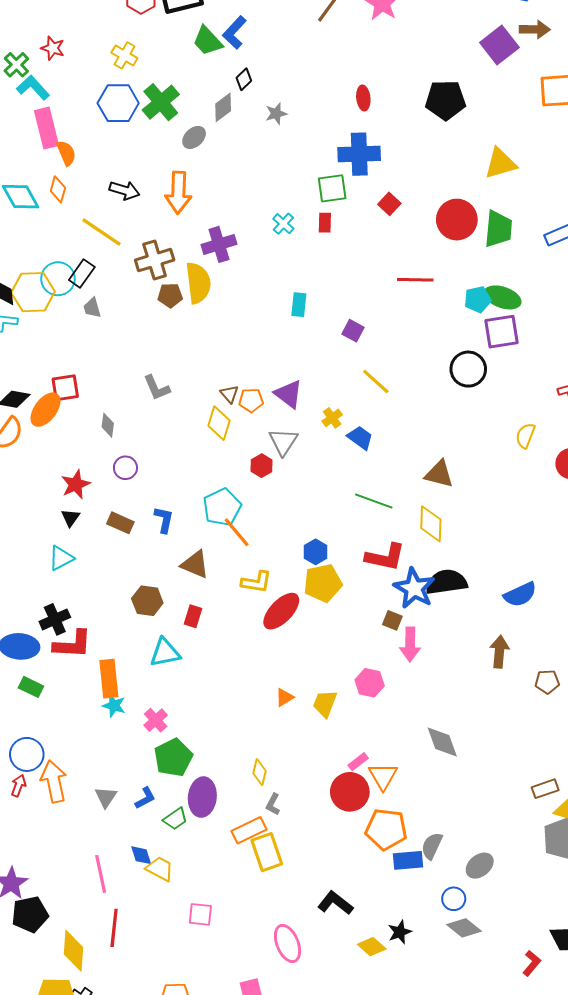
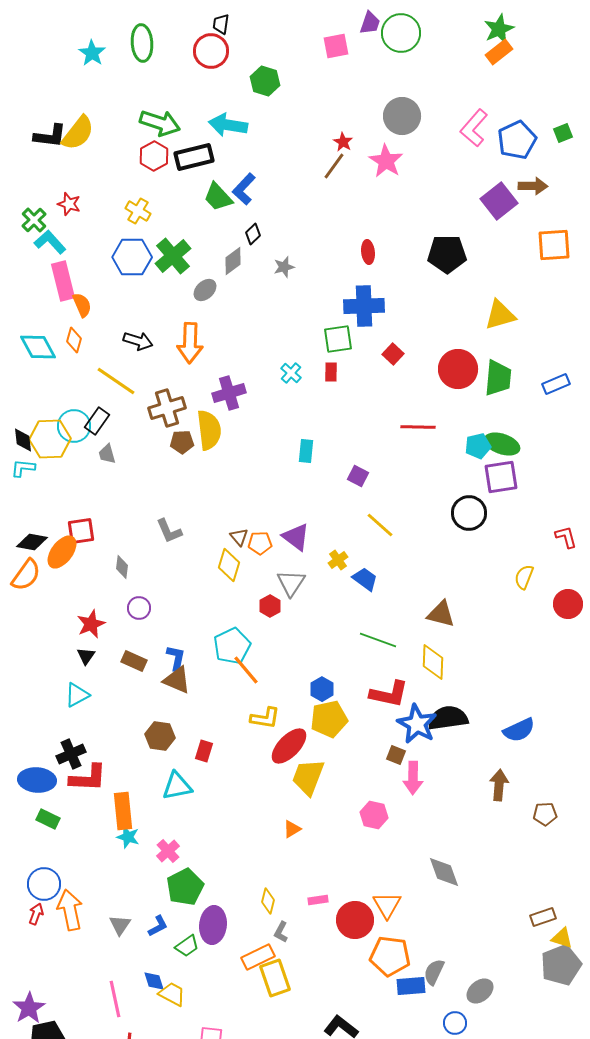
brown triangle: (195, 564) -> (177, 680), moved
yellow trapezoid: (325, 704) -> (308, 777), moved, size x1.4
pink rectangle: (358, 762) -> (318, 900), moved, turned 30

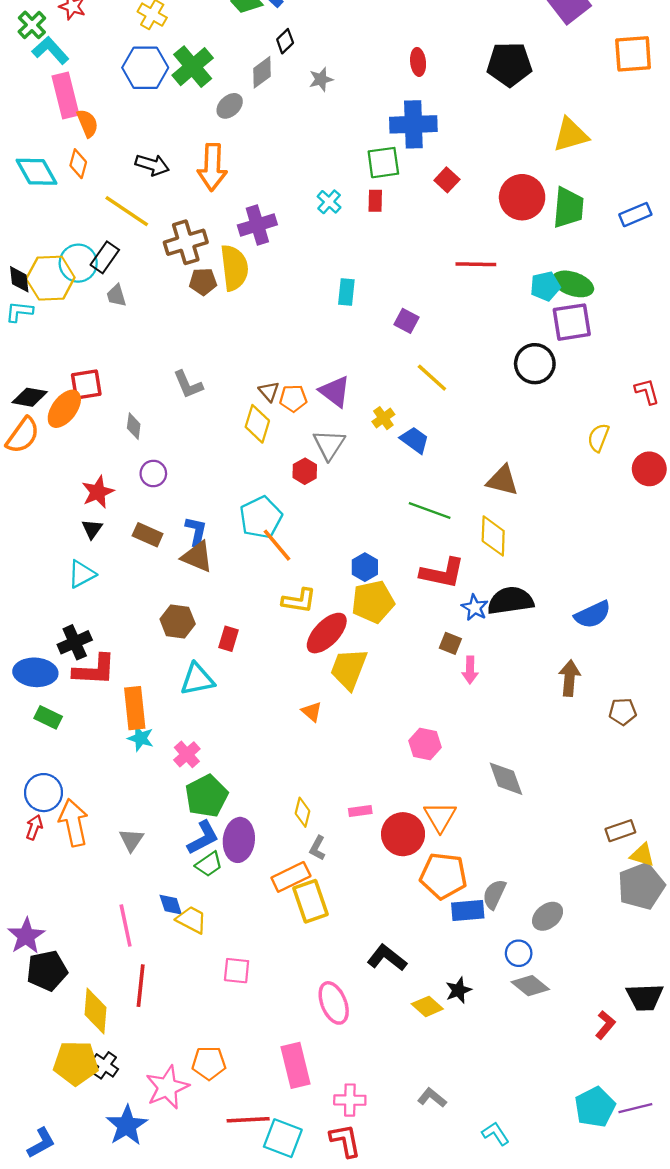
blue star: (417, 724) -> (475, 608), size x0.6
pink arrow: (413, 778) -> (470, 670), size x0.7
pink hexagon: (374, 815) -> (425, 744), moved
orange triangle: (292, 829) -> (312, 712), moved, turned -48
blue L-shape: (158, 926) -> (203, 838), moved, size x1.4

